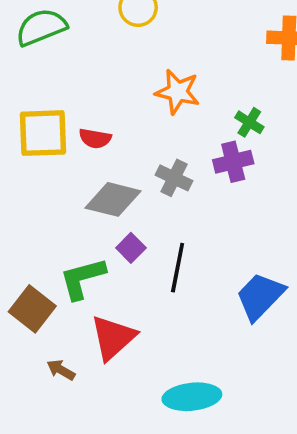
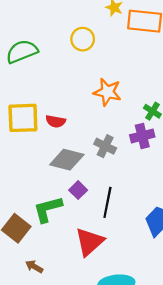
red triangle: (113, 338) -> (89, 242), moved

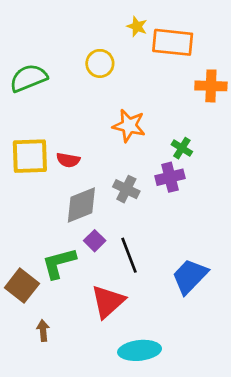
gray diamond: (67, 160) -> (81, 205), turned -36
black line: (107, 202) -> (129, 255), turned -32
brown arrow: (34, 267) -> (43, 331), turned 54

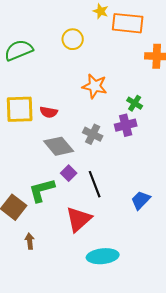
gray diamond: (81, 205) -> (59, 146), turned 72
blue trapezoid: (190, 276) -> (141, 200), size x0.7

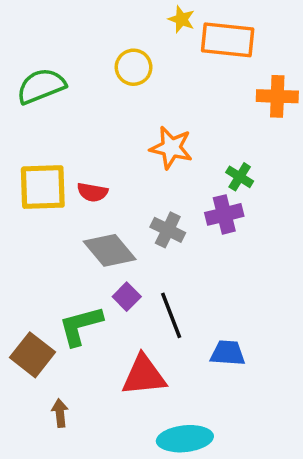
blue trapezoid: (141, 200) -> (228, 353), moved, turned 50
red triangle: (79, 219) -> (144, 375), turned 36

